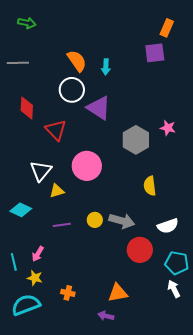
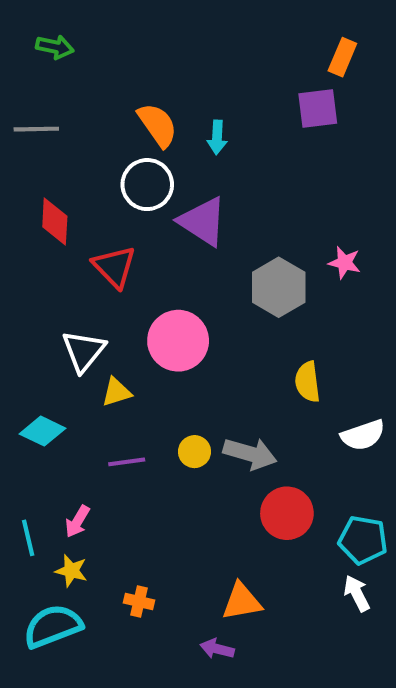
white semicircle: (168, 226) -> (363, 435), moved

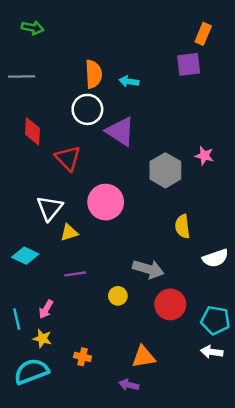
orange semicircle: (158, 125) -> (93, 74), turned 32
cyan arrow: (217, 137) -> (129, 81), turned 96
yellow circle: (195, 452) -> (118, 296), moved
white arrow: (357, 593) -> (212, 352), turned -55

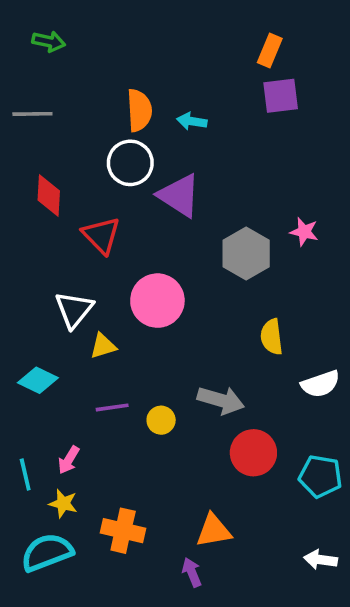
orange rectangle: (203, 34) -> (270, 51), moved
yellow circle: (118, 296) -> (161, 420), moved
white arrow: (212, 352) -> (320, 560), moved
orange cross: (83, 357) -> (123, 531), size x1.6
purple arrow: (129, 385) -> (192, 572), turned 54

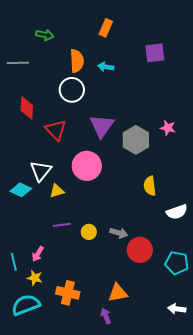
green arrow: (49, 41) -> (45, 35), moved
orange rectangle: (270, 51) -> (106, 28), moved
purple triangle: (179, 195) -> (102, 126), moved, turned 32
cyan diamond: (38, 380) -> (21, 190), moved
gray arrow: (221, 400) -> (119, 233), moved, size x0.7

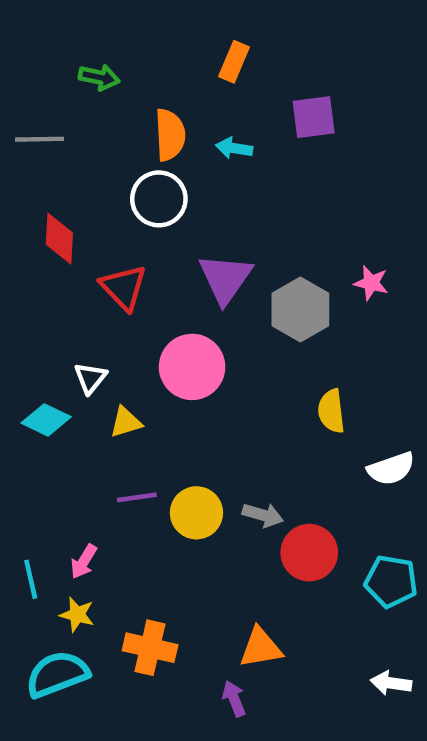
purple square: (155, 53) -> (314, 117), moved
white triangle: (41, 171) -> (90, 378), size x0.7
yellow circle: (89, 232) -> (196, 513), size x1.5

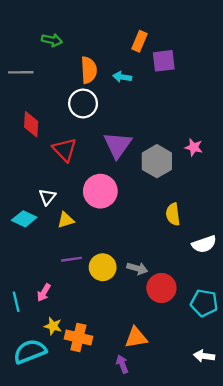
orange rectangle: (234, 62) -> (140, 41), moved
yellow star: (77, 615) -> (53, 326), moved

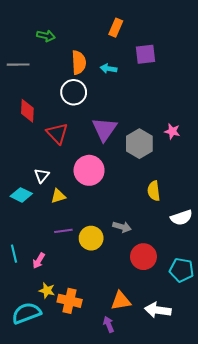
orange rectangle: (140, 41) -> (116, 28), moved
gray arrow: (137, 268) -> (122, 227), moved
cyan line: (16, 302) -> (14, 254), moved
white arrow: (204, 356) -> (158, 310), moved, size x1.4

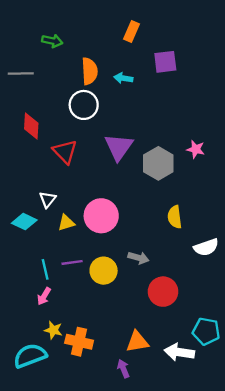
pink circle: (89, 170) -> (101, 216), moved
cyan line: (14, 254) -> (45, 269), moved
cyan pentagon: (181, 270) -> (206, 331), moved

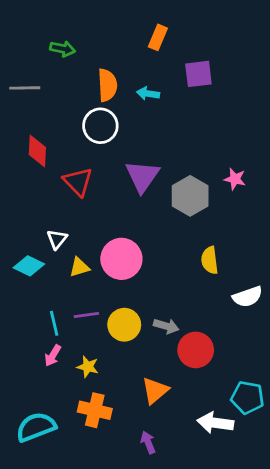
gray arrow: (139, 258) -> (166, 326), moved
yellow star: (53, 330) -> (88, 367), moved
orange triangle: (137, 342) -> (155, 391), moved, turned -30

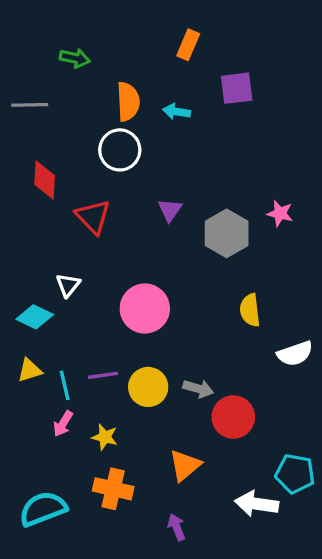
purple triangle: (142, 176) -> (170, 210), size x0.6
yellow triangle: (79, 267) -> (30, 370), moved

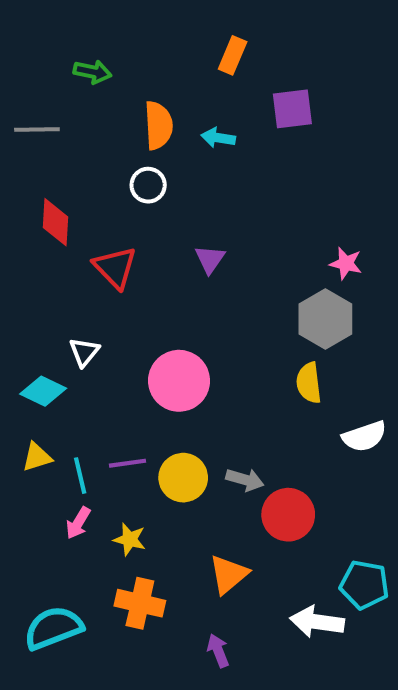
white circle: (120, 150) -> (148, 185), size x0.7
gray hexagon: (227, 233) -> (325, 319), moved

